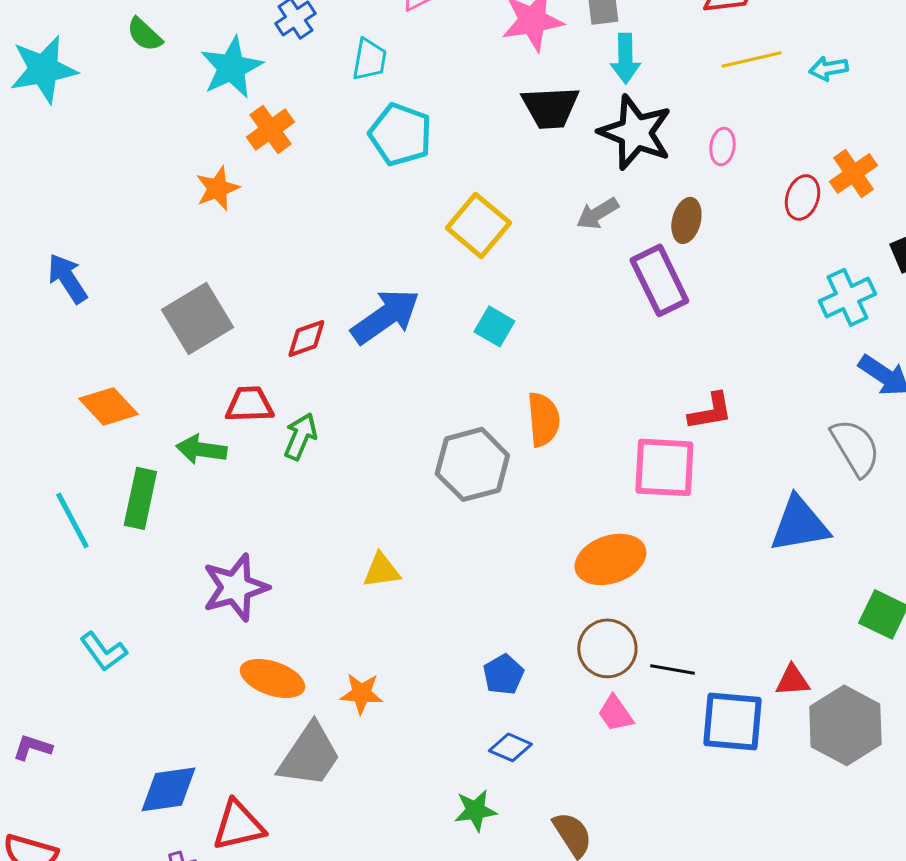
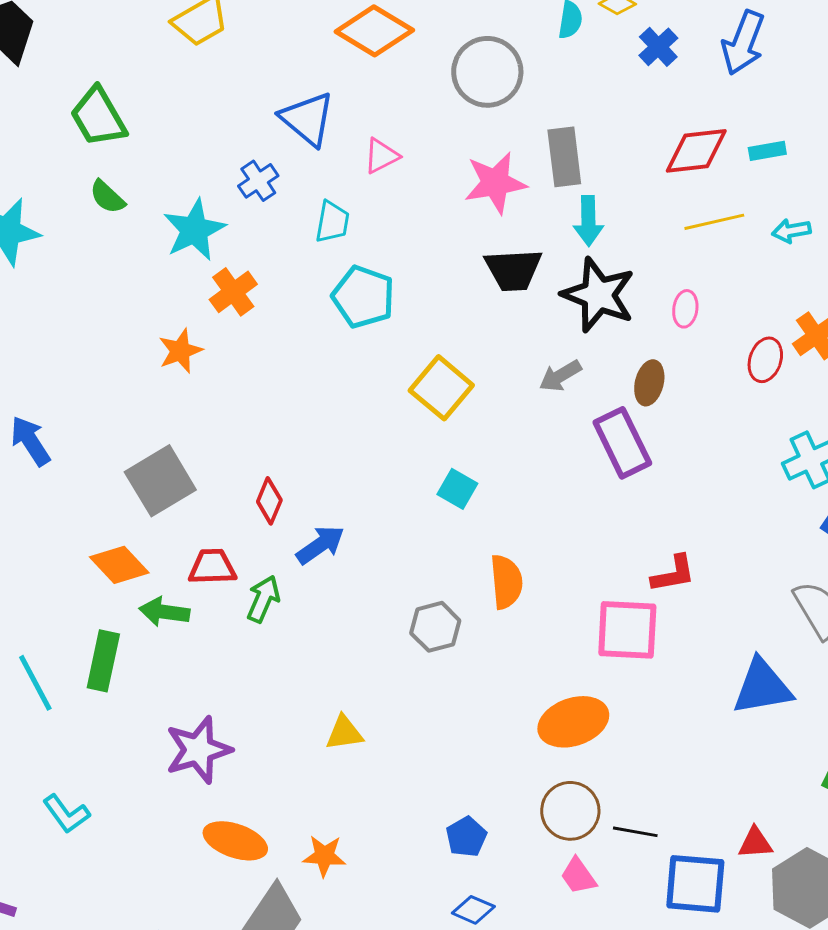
blue arrow: (385, 316) -> (320, 545), moved, size x0.7
red diamond: (306, 338) -> (269, 501), turned -48
orange diamond: (108, 406) -> (119, 565), moved
gray hexagon: (472, 464) -> (435, 627), size x0.7

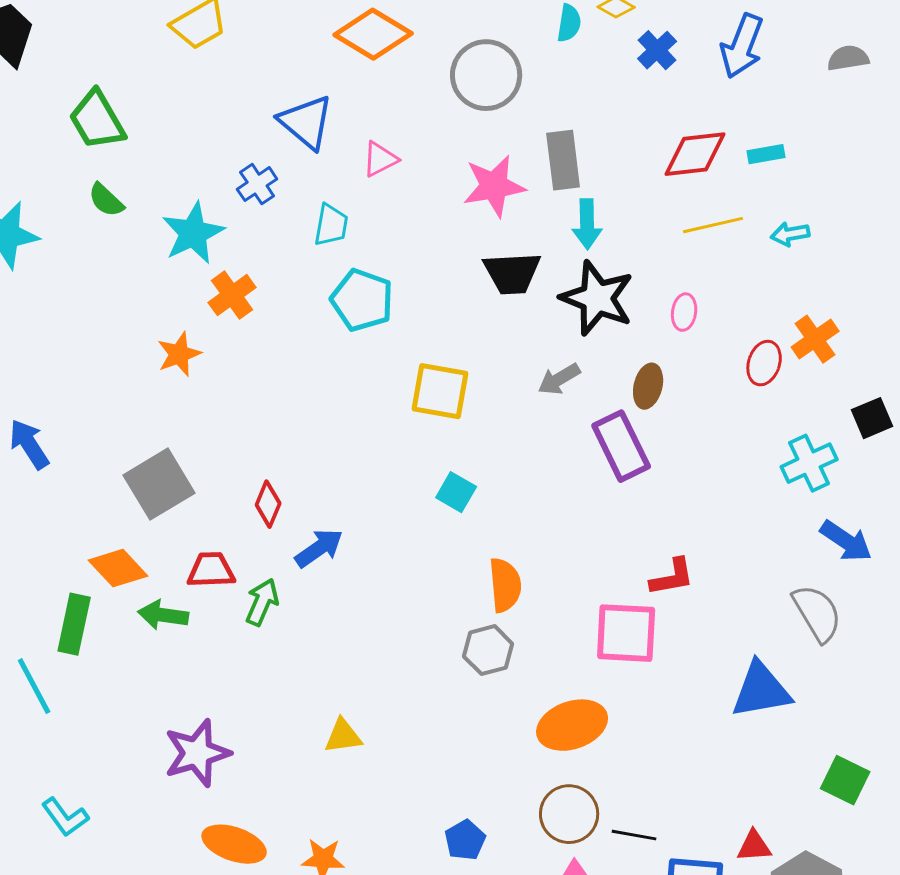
yellow square: (441, 388) -> (440, 391), turned -30
gray hexagon: (435, 627) -> (488, 650), moved
green rectangle: (103, 661) -> (74, 624), moved

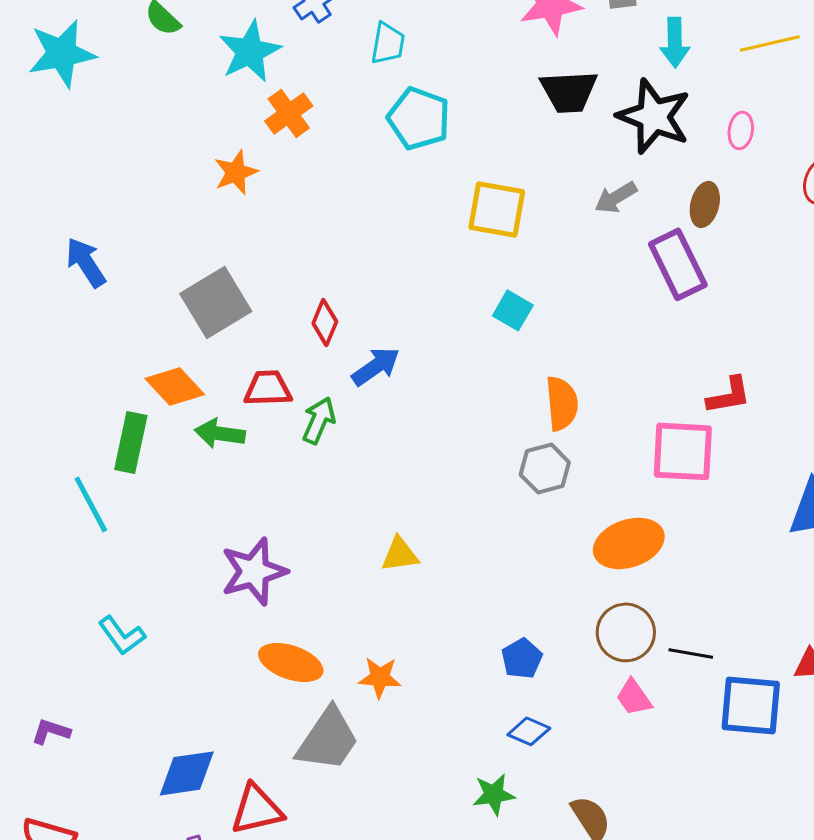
cyan arrow: (587, 224) -> (675, 42), moved

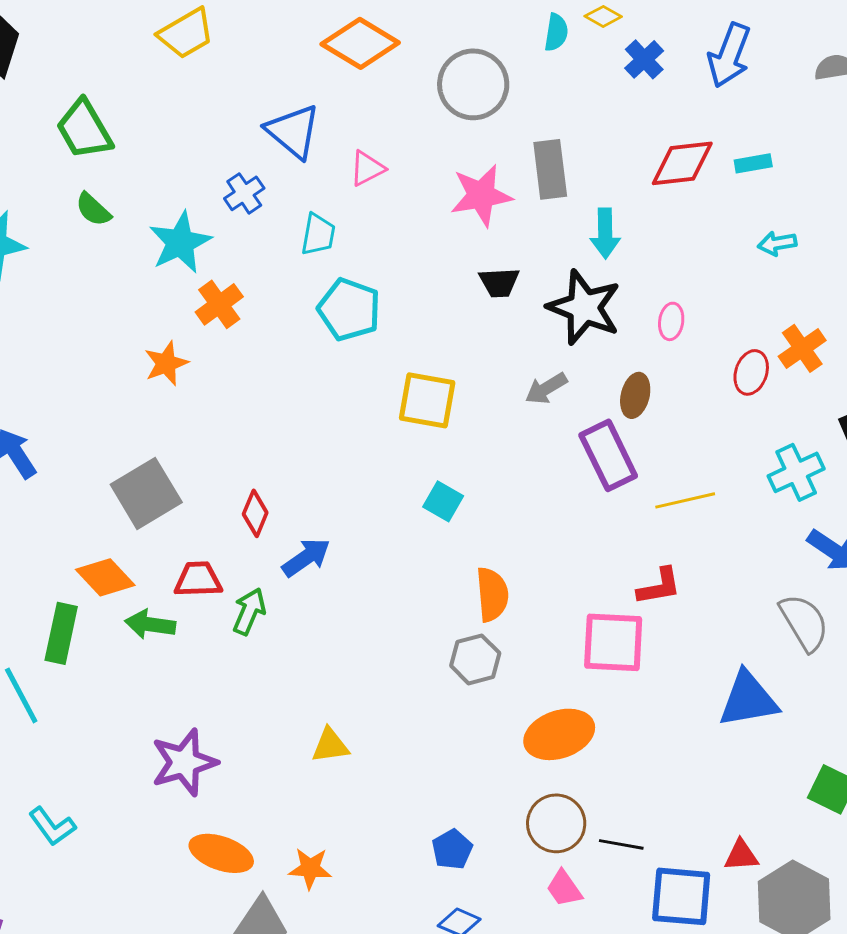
yellow line: (770, 43) -> (685, 500), moved
black trapezoid: (569, 91) -> (499, 282), size x0.7

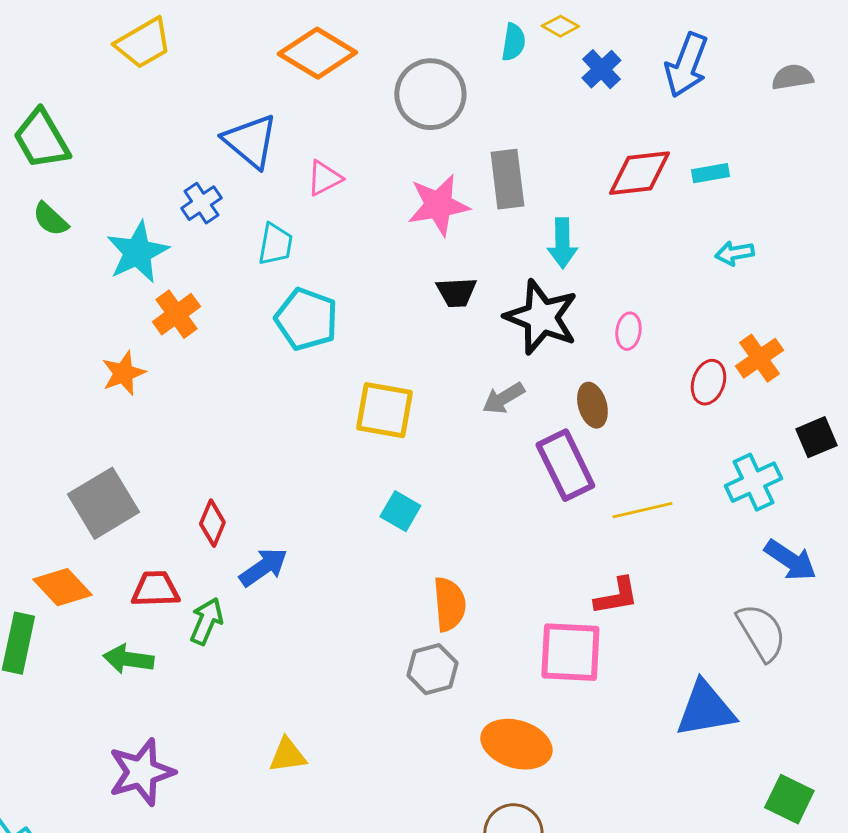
brown ellipse: (635, 395) -> (592, 405), turned -30
green arrow: (150, 624) -> (128, 659), moved
orange ellipse: (559, 734) -> (516, 744), turned 36

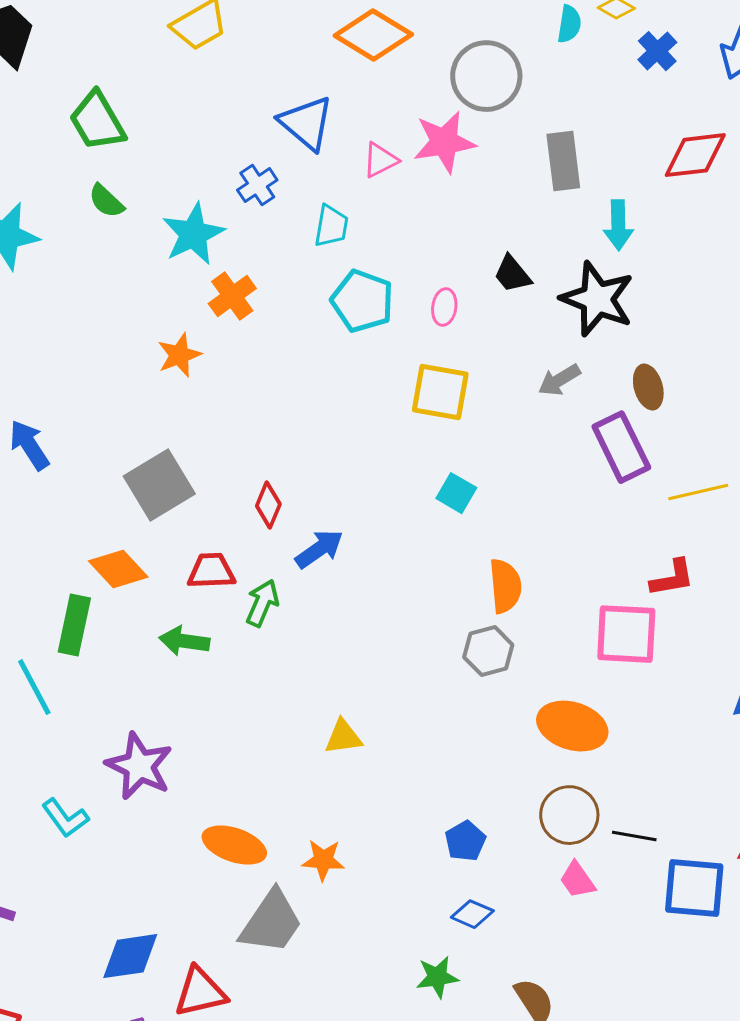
pink star: (438, 205) -> (444, 142), moved
black trapezoid: (456, 292) -> (512, 274), turned 54
pink ellipse: (628, 331) -> (444, 307), moved
purple star: (141, 772) -> (139, 766), moved, turned -30

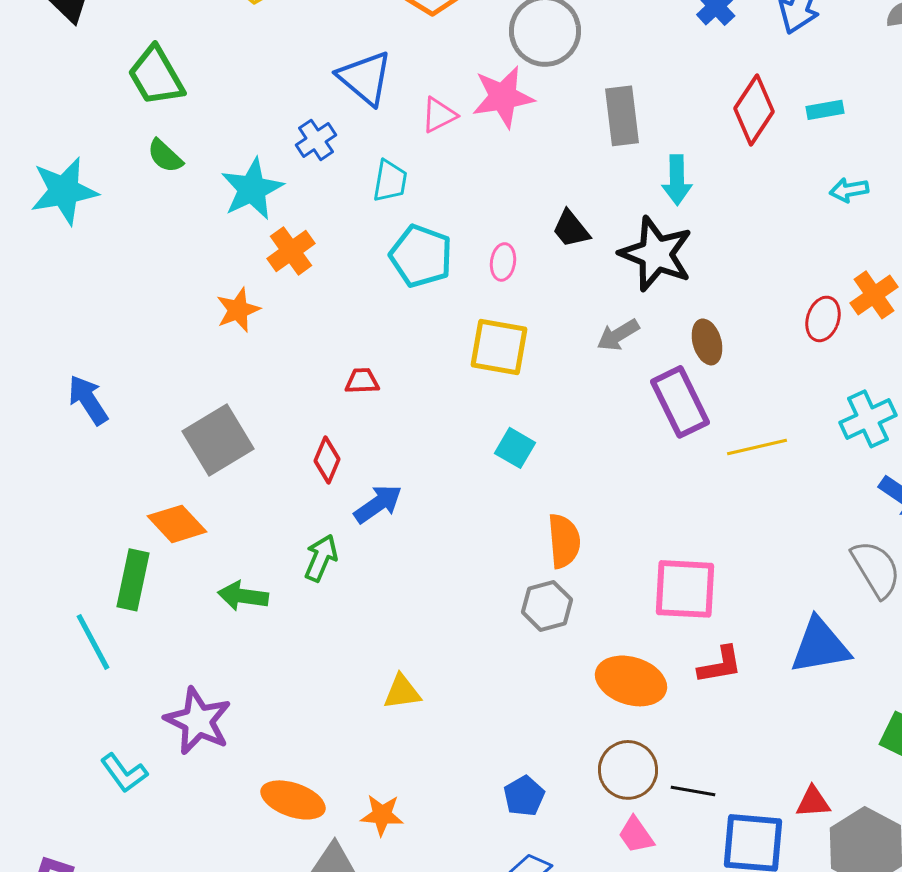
red diamond: (695, 155) -> (754, 110), turned -50
red trapezoid: (211, 571) -> (362, 381), moved, size x0.7
red L-shape: (672, 578) -> (720, 665), moved

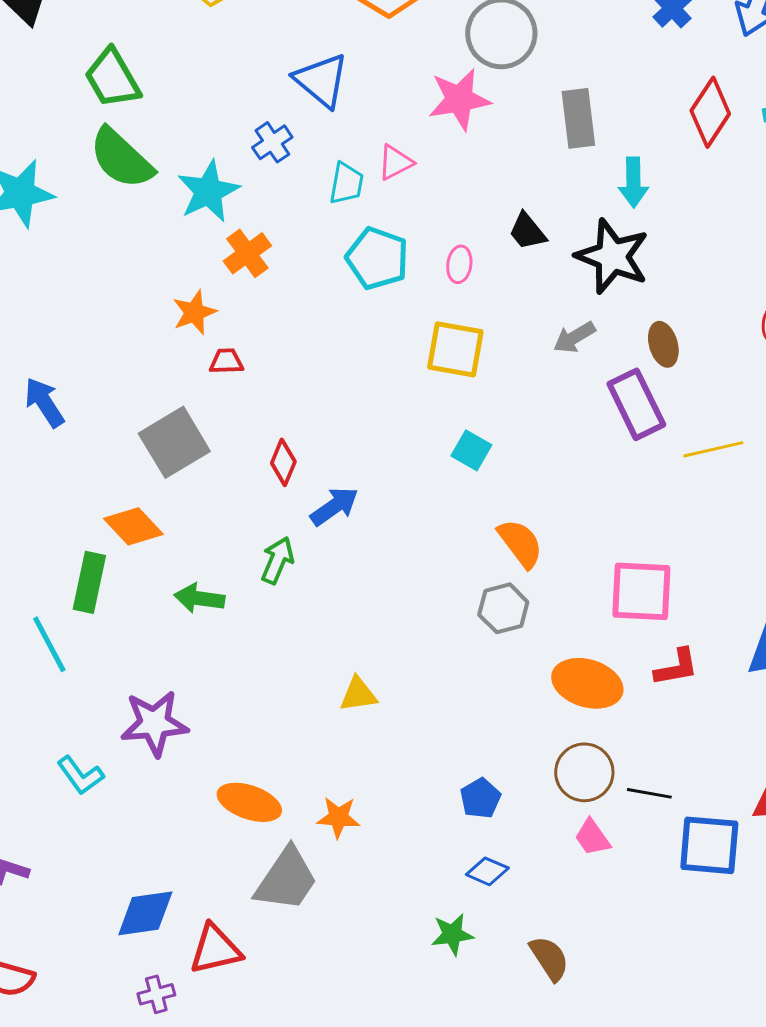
pink triangle: (439, 115) -> (395, 162), moved
green semicircle: (165, 156) -> (121, 158), size x1.8
red trapezoid: (362, 381) -> (226, 361), moved
orange semicircle: (564, 541) -> (520, 543), turned -32
purple star: (198, 721) -> (154, 723), turned -30

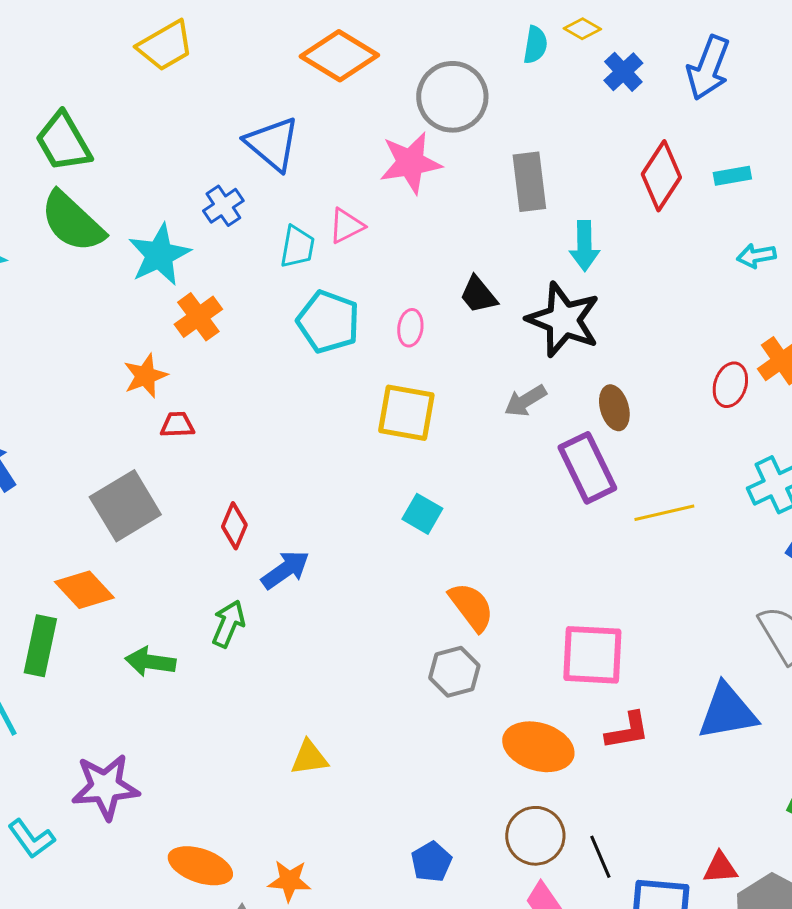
black line: (649, 793) -> (600, 857), turned 57

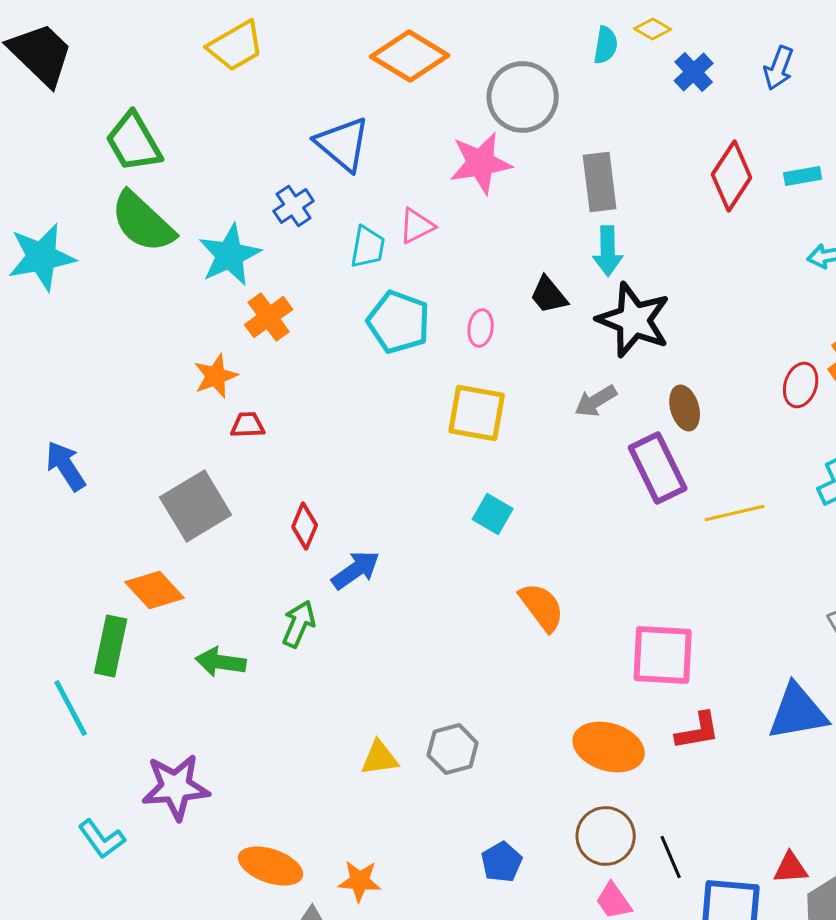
blue arrow: (708, 68) -> (779, 68), size x0.7
cyan arrow: (584, 246) -> (608, 251), moved
gray hexagon: (454, 672) -> (453, 749), moved

